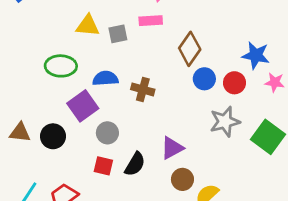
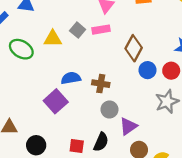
gray square: (118, 34) -> (78, 30), moved, turned -32
green ellipse: (61, 66) -> (21, 49), moved, turned 35
gray circle: (107, 133) -> (109, 109), moved
black circle: (53, 136) -> (36, 145), moved

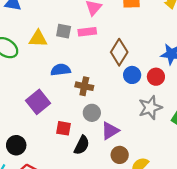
gray square: (78, 30) -> (64, 31), turned -32
blue semicircle: (71, 78) -> (61, 70), moved
red square: (77, 146) -> (64, 128), moved

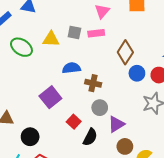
red square: (64, 128) -> (74, 122), turned 32

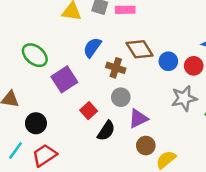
green ellipse: (21, 47) -> (35, 55), moved
brown diamond: (125, 52) -> (140, 49), moved, turned -70
blue semicircle: (71, 68) -> (92, 48), turned -54

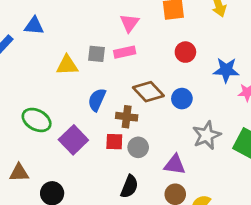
red circle: (194, 66) -> (185, 52), moved
red square: (89, 111) -> (114, 142), moved, turned -35
purple triangle: (138, 119) -> (175, 165), moved, turned 45

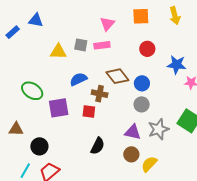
blue semicircle: (97, 100) -> (78, 79), turned 36
gray star: (207, 135) -> (158, 129), moved
purple square: (73, 140) -> (59, 108), turned 30
gray circle: (138, 147) -> (142, 104), moved

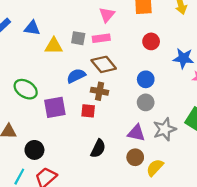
blue triangle: (36, 20) -> (32, 28), moved
brown diamond: (117, 76) -> (104, 64), moved

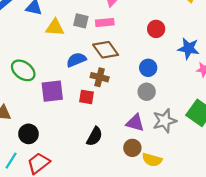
yellow semicircle: (155, 168) -> (152, 160), turned -120

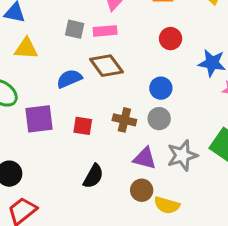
yellow triangle: (55, 27) -> (26, 48), moved
brown cross: (100, 77) -> (124, 120), moved

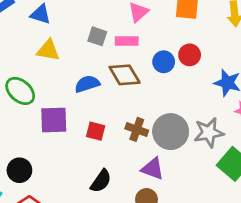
blue circle: (161, 88) -> (164, 62), moved
gray circle: (159, 119) -> (171, 132), size x1.6
gray star: (182, 155) -> (209, 133), moved

